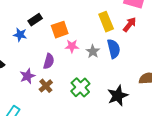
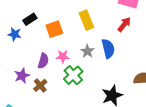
yellow rectangle: (106, 22) -> (86, 20), moved
pink star: (72, 46) -> (63, 56), moved
green cross: (80, 87) -> (73, 75), moved

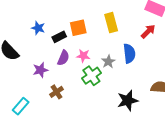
black rectangle: (30, 19) -> (59, 37), moved
gray star: (87, 51) -> (108, 62), moved
brown cross: (40, 85) -> (57, 92), moved

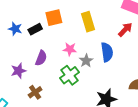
orange square: (78, 28) -> (54, 18), moved
black rectangle: (59, 37) -> (35, 29), moved
pink star: (83, 56) -> (70, 49), moved

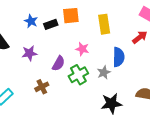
purple semicircle: (41, 58) -> (59, 63), moved
gray star: (86, 61) -> (104, 72), moved
purple star: (18, 71) -> (29, 53), moved

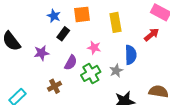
blue star: (31, 21) -> (54, 16), moved
black rectangle: (51, 24) -> (63, 34), moved, turned -32

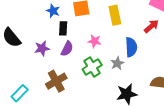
black rectangle: (63, 34) -> (63, 28), turned -32
purple semicircle: (71, 63) -> (67, 49), moved
brown cross: (55, 86) -> (56, 81), size x1.5

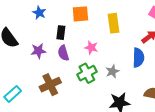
blue star: (53, 11) -> (39, 13), moved
blue semicircle: (131, 47) -> (138, 58), moved
purple semicircle: (67, 49) -> (63, 53), turned 133

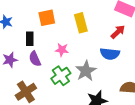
blue semicircle: (138, 58) -> (110, 54), turned 102
gray star: (112, 71) -> (86, 71), size x1.5

